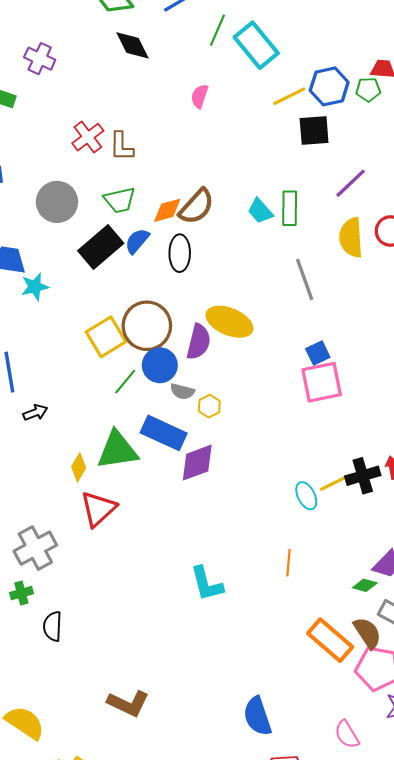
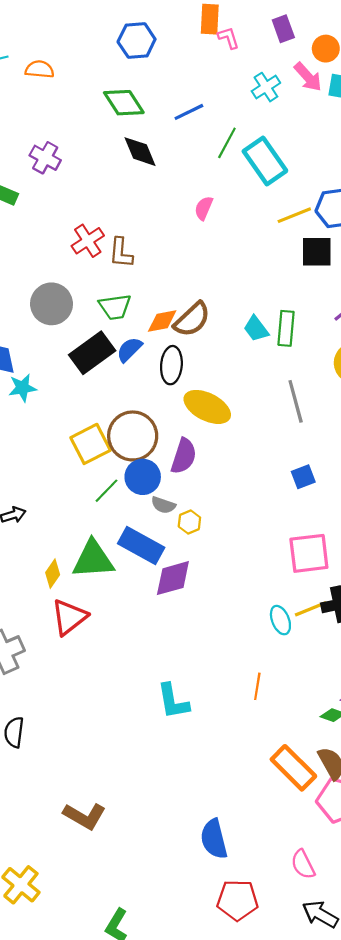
yellow ellipse: (229, 322) -> (207, 407), moved
pink square: (322, 382) -> (309, 553), moved

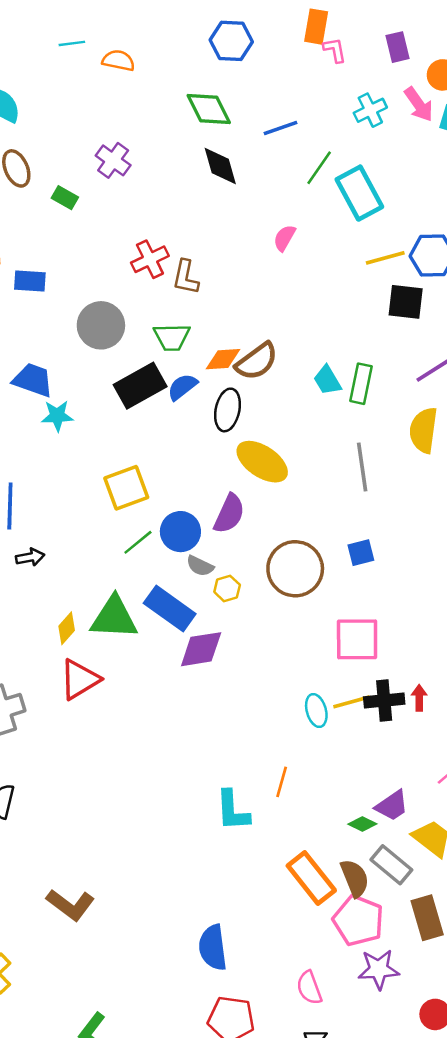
brown circle: (133, 436) -> (295, 569), moved
cyan L-shape: (173, 701) -> (233, 811), moved

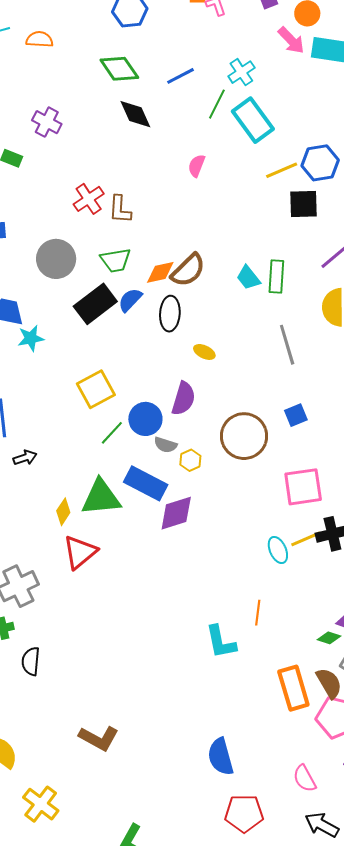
cyan cross: (370, 110) -> (241, 72), moved
yellow ellipse: (262, 462) -> (204, 352), size x0.5
orange rectangle: (311, 878) -> (293, 688), turned 30

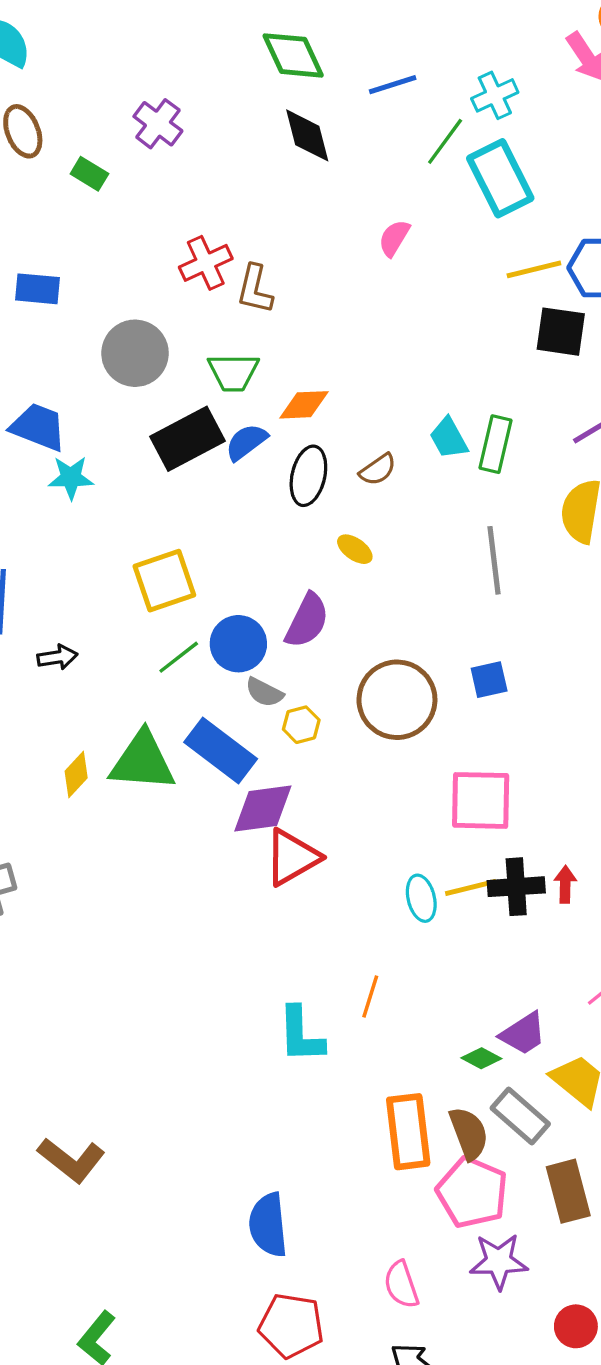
brown semicircle: (188, 270) -> (378, 470), moved, size x0.6
black arrow: (25, 458) -> (57, 657), moved
red triangle: (80, 552) -> (292, 857), moved

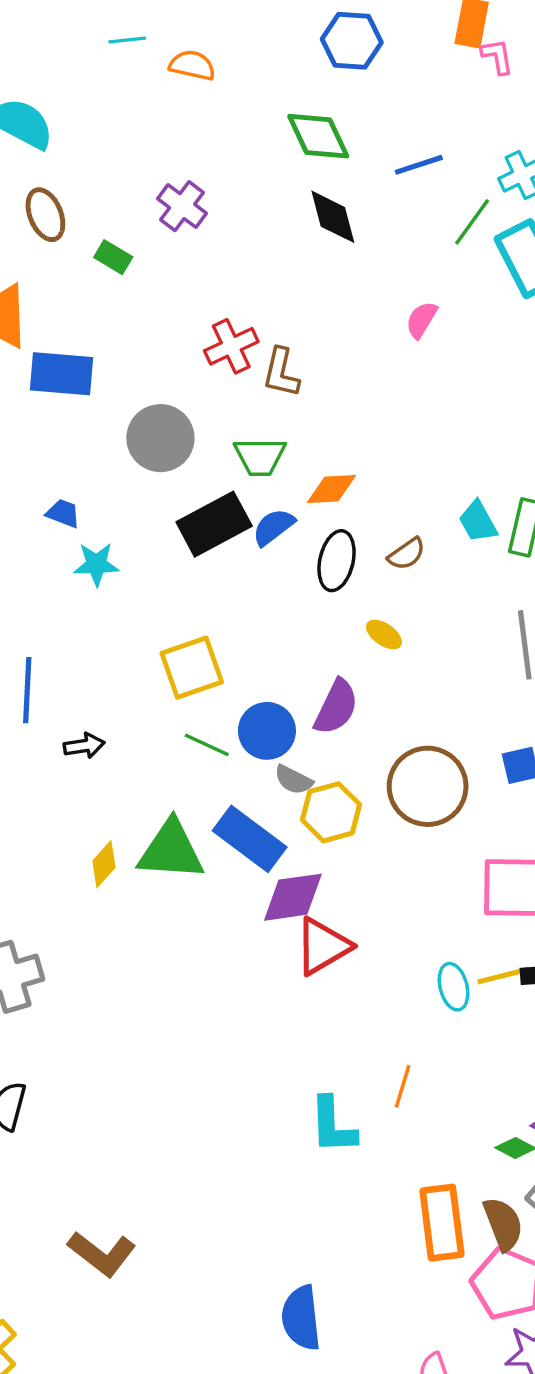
blue rectangle: (38, 289) -> (62, 374), size x1.4
blue trapezoid: (38, 427) -> (63, 513), size x0.6
green line: (179, 657) -> (207, 745), turned 63
yellow hexagon: (301, 725) -> (331, 812), size x1.6

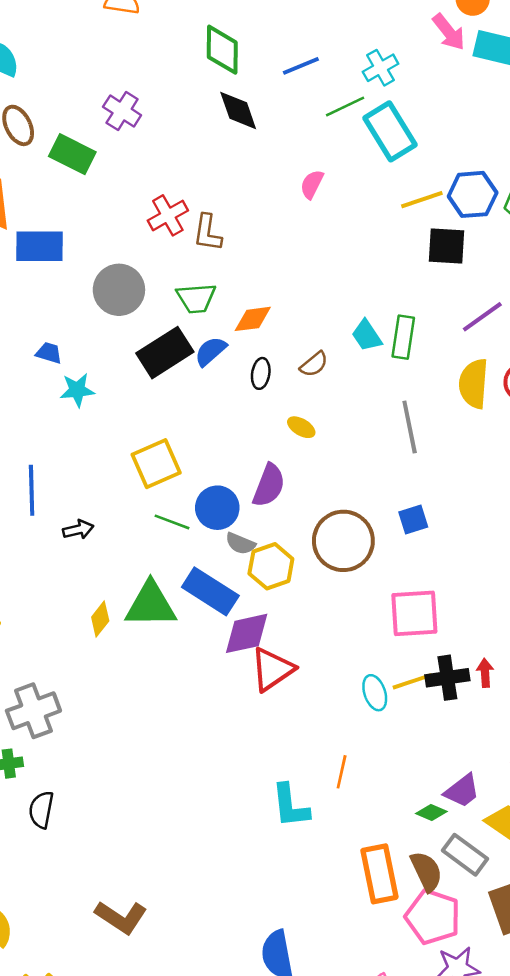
green diamond: (318, 136) -> (222, 50), turned 30
green line: (472, 222) -> (345, 106), turned 33
green rectangle: (113, 257) -> (72, 154), size x1.6
black ellipse: (337, 561) -> (261, 373), size x0.7

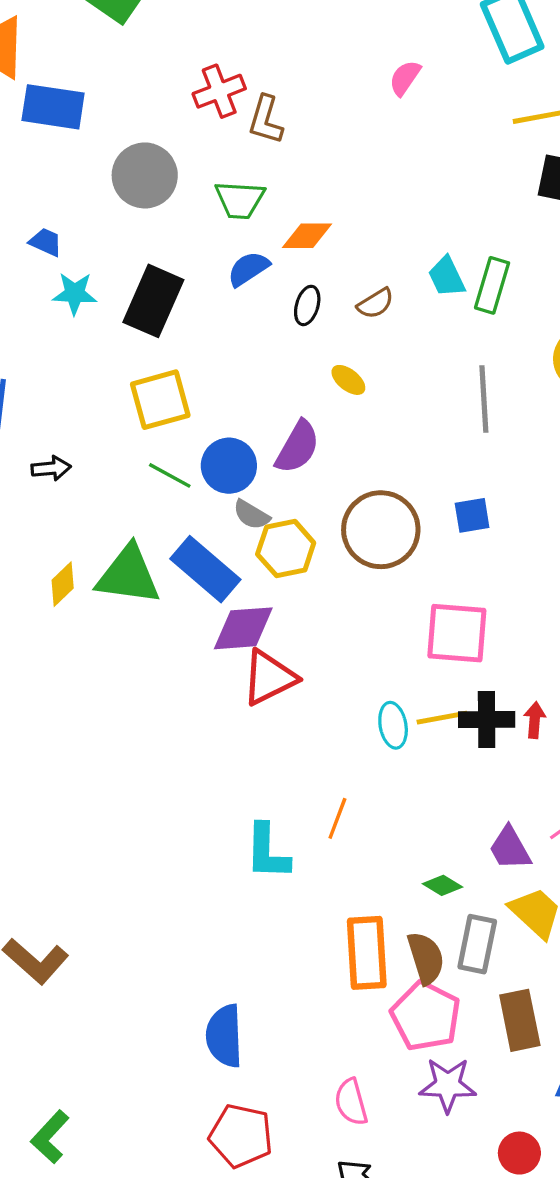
black rectangle: (165, 353) -> (153, 301), moved, turned -42
purple trapezoid: (462, 791) -> (510, 848), moved, turned 90
gray rectangle: (465, 855) -> (477, 944), turned 57

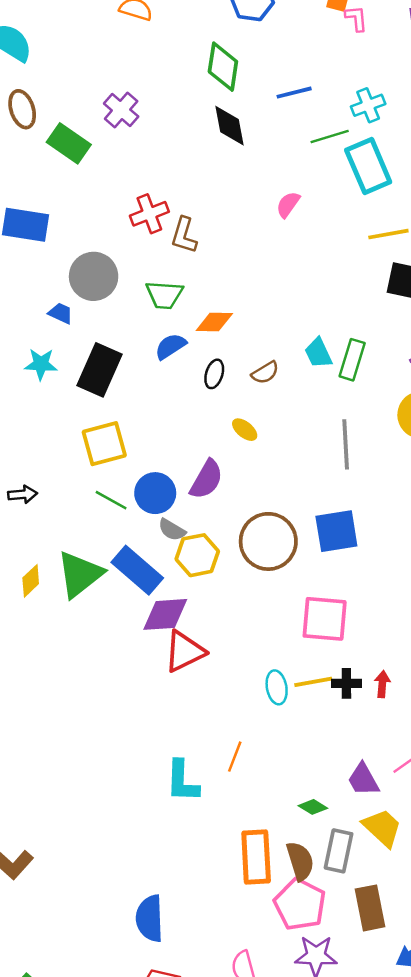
blue trapezoid: (46, 242) -> (61, 313), moved
blue square: (472, 515) -> (336, 531), size x1.6
green triangle: (128, 575) -> (80, 574), turned -46
black cross: (487, 719) -> (346, 683), size x0.7

